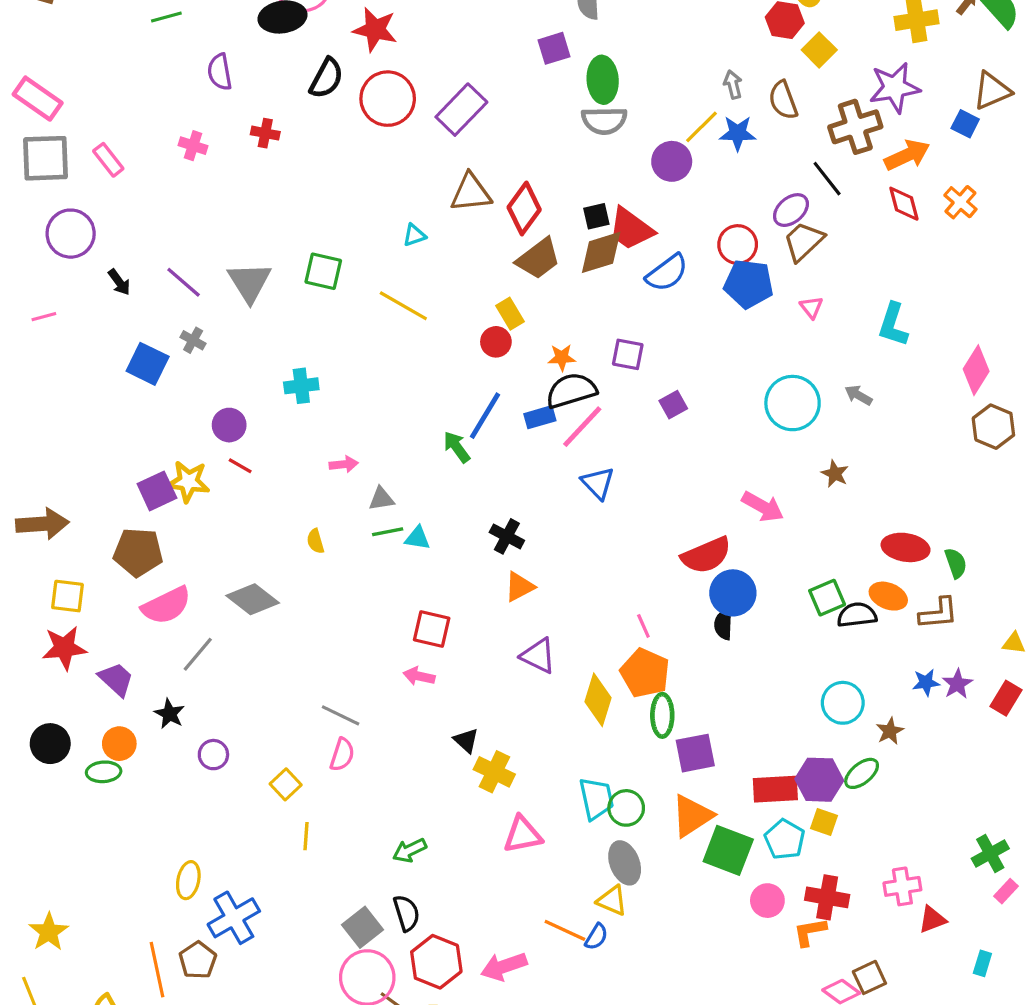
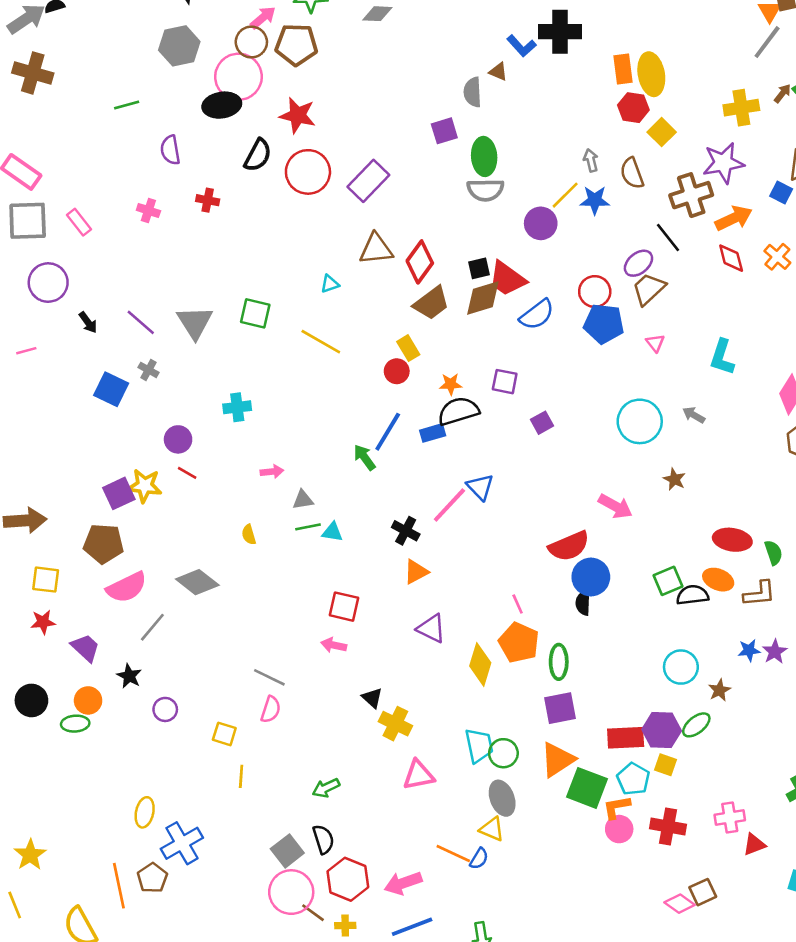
pink line: (582, 427) -> (449, 505), moved
red star: (64, 648) -> (43, 622), size x0.7
green ellipse: (662, 715) -> (559, 662), moved
yellow square: (286, 784) -> (224, 734), turned -30
orange L-shape: (810, 932) -> (617, 807), moved

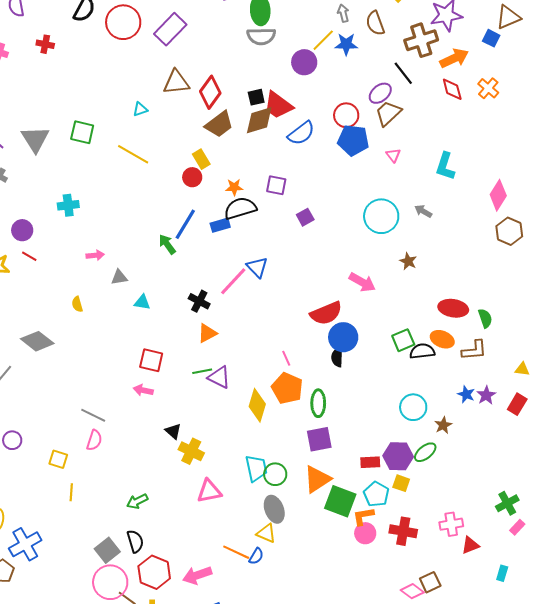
green line: (308, 527) -> (202, 371), moved
blue star: (749, 650) -> (466, 394), turned 30
red rectangle: (626, 738) -> (370, 462), size x0.7

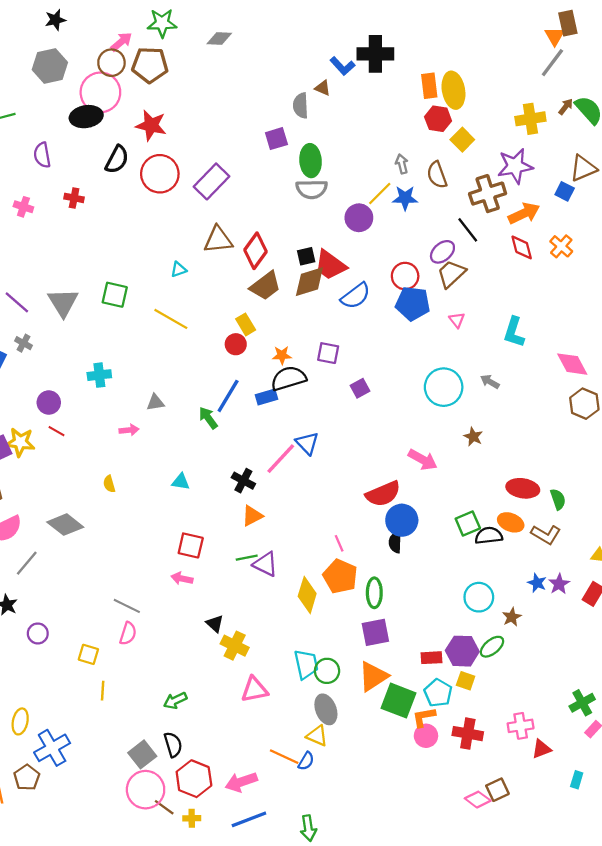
pink diamond: (498, 195) -> (572, 364), turned -60
gray triangle: (119, 277) -> (155, 403), moved
brown L-shape: (474, 350) -> (546, 534), turned 36

